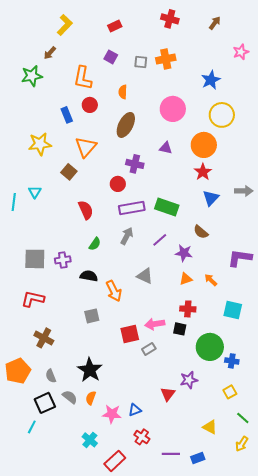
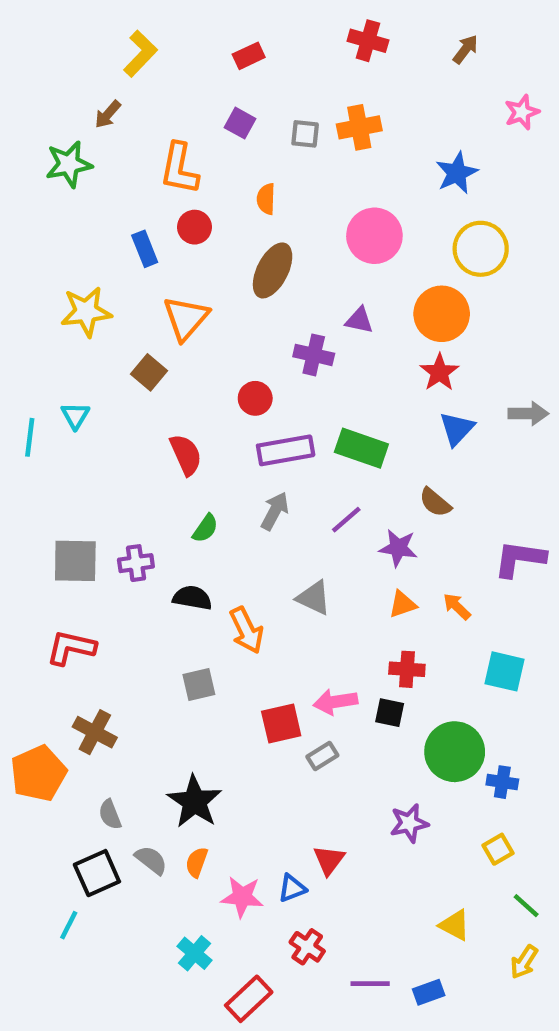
purple cross: (135, 164) -> (314, 355), moved
orange pentagon: (18, 371) -> (38, 773), moved
red triangle: (168, 394) -> (329, 860), moved

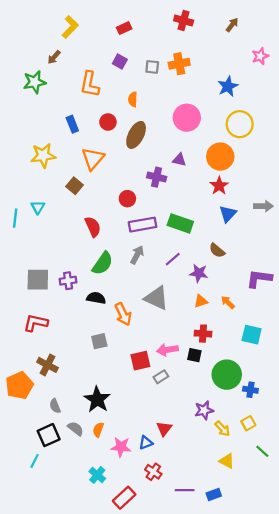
red circle: (195, 227) -> (108, 122), moved
green semicircle: (205, 528) -> (103, 263), size x1.6
gray triangle: (314, 598) -> (157, 298), size x1.4
yellow arrow: (524, 962) -> (222, 429), moved, turned -77

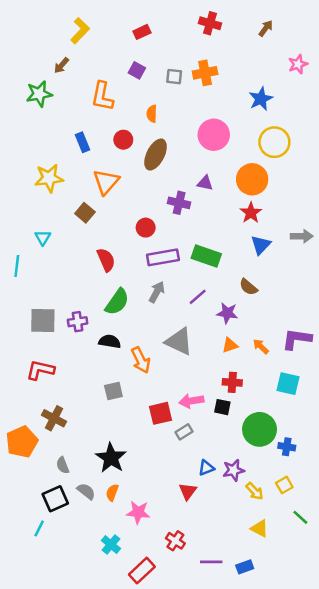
cyan line: (15, 218) -> (17, 266), moved
purple L-shape: (259, 279) -> (297, 339), moved
blue triangle: (146, 443) -> (206, 468), moved

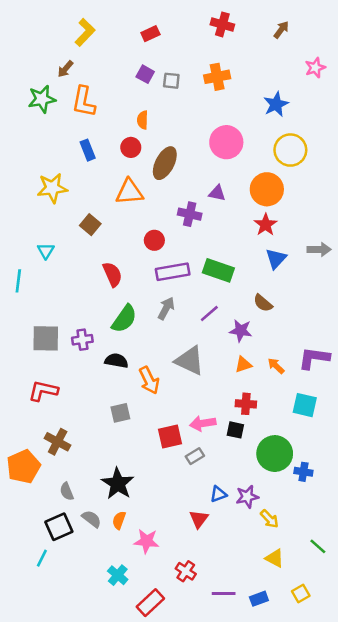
gray square: (174, 77) -> (171, 81), moved
orange L-shape: (102, 96) -> (84, 102), moved
orange semicircle: (152, 114) -> (143, 120), moved
orange triangle: (106, 182) -> (129, 192), moved, turned 44
yellow square: (284, 485) -> (301, 593), moved

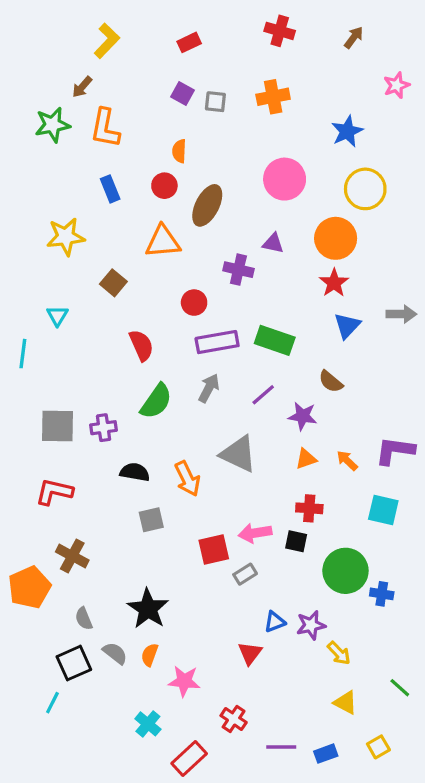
black semicircle: (116, 361) -> (135, 472), moved

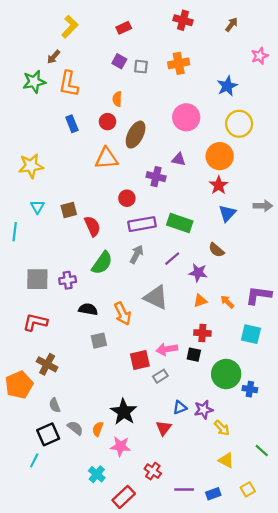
yellow star: (66, 237) -> (31, 166), moved
brown square: (113, 283) -> (69, 210), moved, turned 35
black star: (148, 609) -> (124, 412), moved

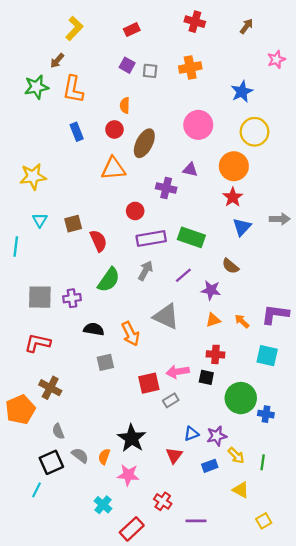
green line: (262, 451) -> (263, 462), moved, turned 56
blue rectangle: (213, 494) -> (210, 466), moved

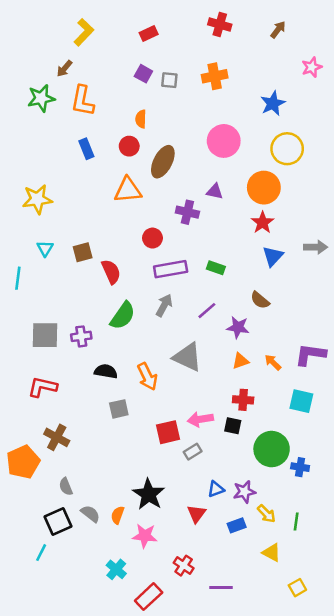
green rectangle: (191, 237) -> (216, 268), size x0.6

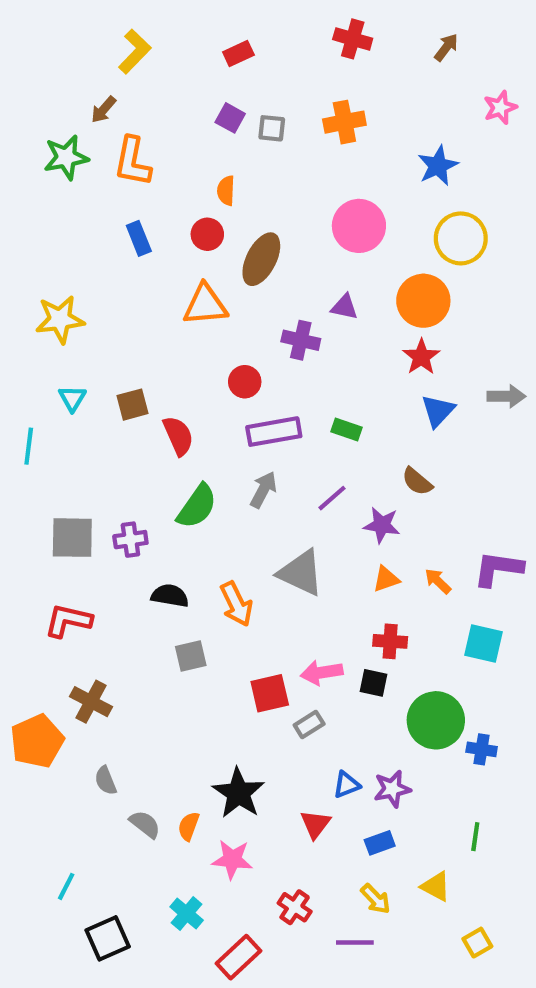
yellow arrow: (266, 514) -> (376, 899), moved
black square: (58, 522) -> (108, 938), moved

